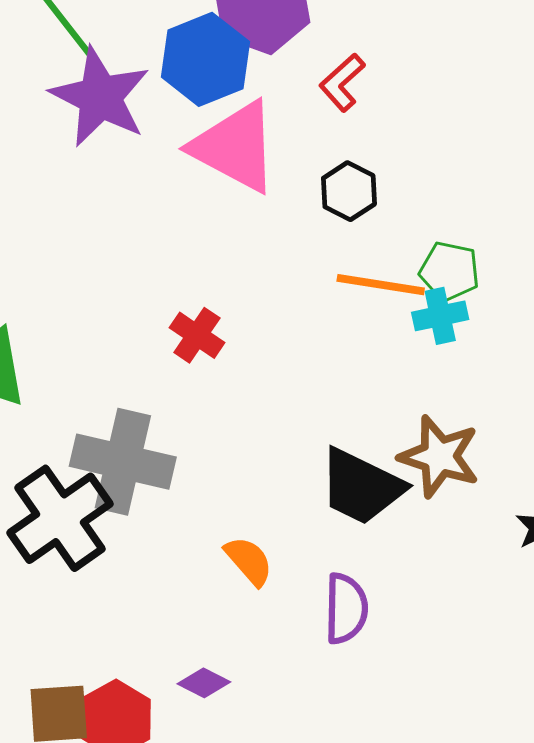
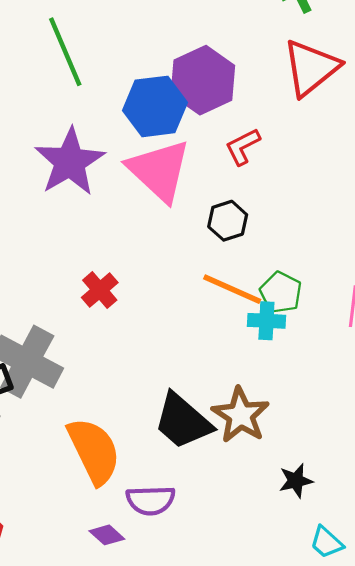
purple star: (100, 97) -> (70, 162), moved
orange semicircle: (249, 561) -> (94, 451), size x1.8
purple semicircle: (346, 609) -> (151, 500), turned 72
purple diamond: (204, 683) -> (107, 535), moved

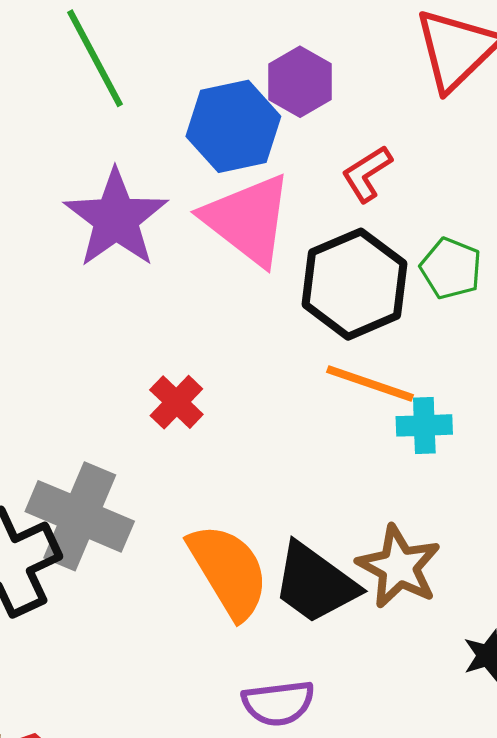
purple hexagon: (203, 80) -> (300, 82), size x0.7
black hexagon: (228, 221) -> (355, 284), size x1.8
green pentagon: (281, 292) -> (451, 268), moved
orange semicircle: (94, 451) -> (229, 571), moved

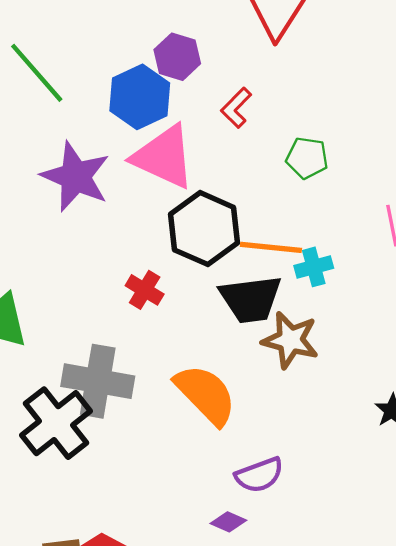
black hexagon: (355, 284) -> (204, 229), moved
brown star: (399, 567) -> (290, 340), moved
black trapezoid: (315, 583) -> (251, 299), moved, turned -30

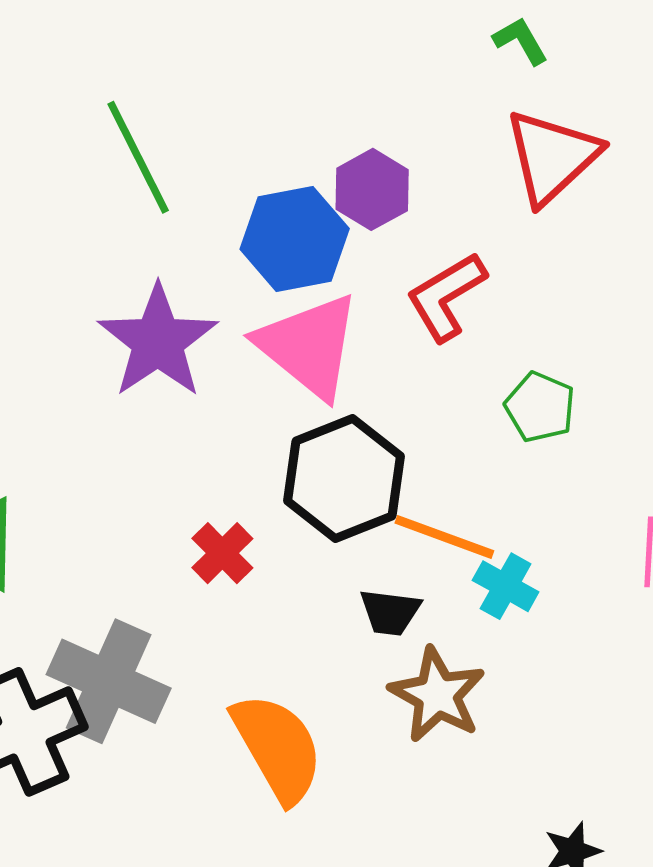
red L-shape: (236, 108) -> (446, 296), size x1.4
cyan cross: (314, 267) -> (506, 586), turned 30
black trapezoid: (251, 299) -> (390, 612), size x0.6

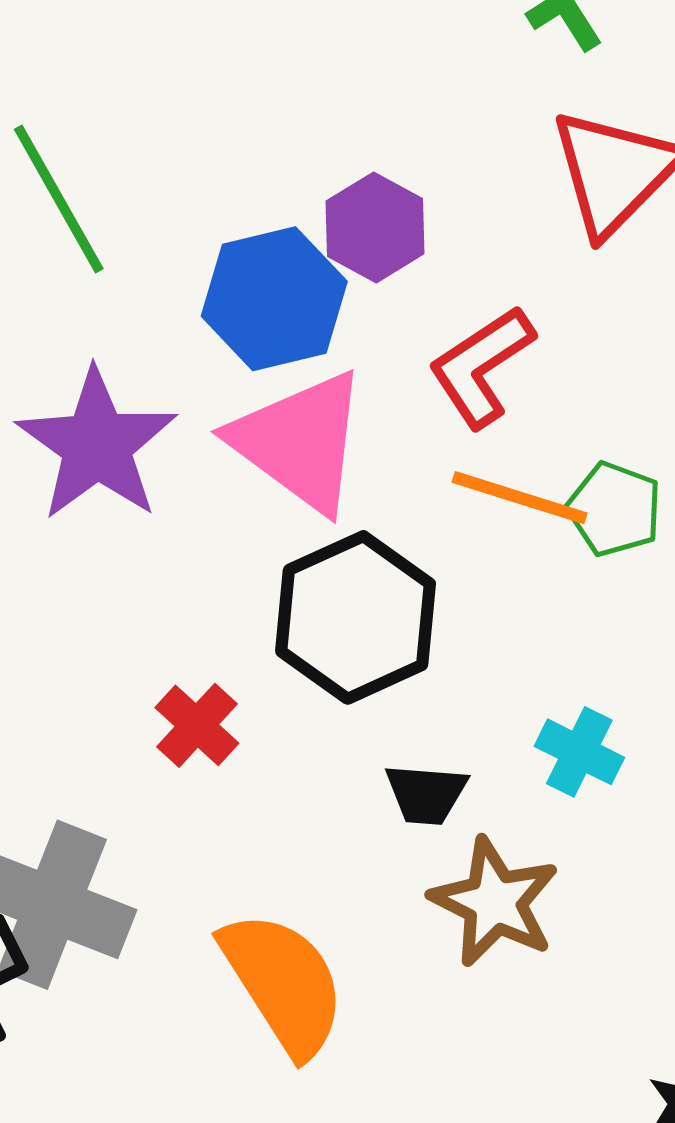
orange line: (444, 537) -> (520, 498), moved

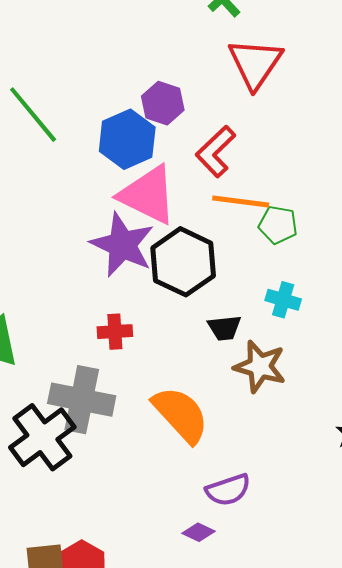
purple star: (97, 445) -> (122, 245), moved
green pentagon: (614, 509) -> (278, 225), moved
red cross: (197, 725) -> (115, 332), moved, turned -36

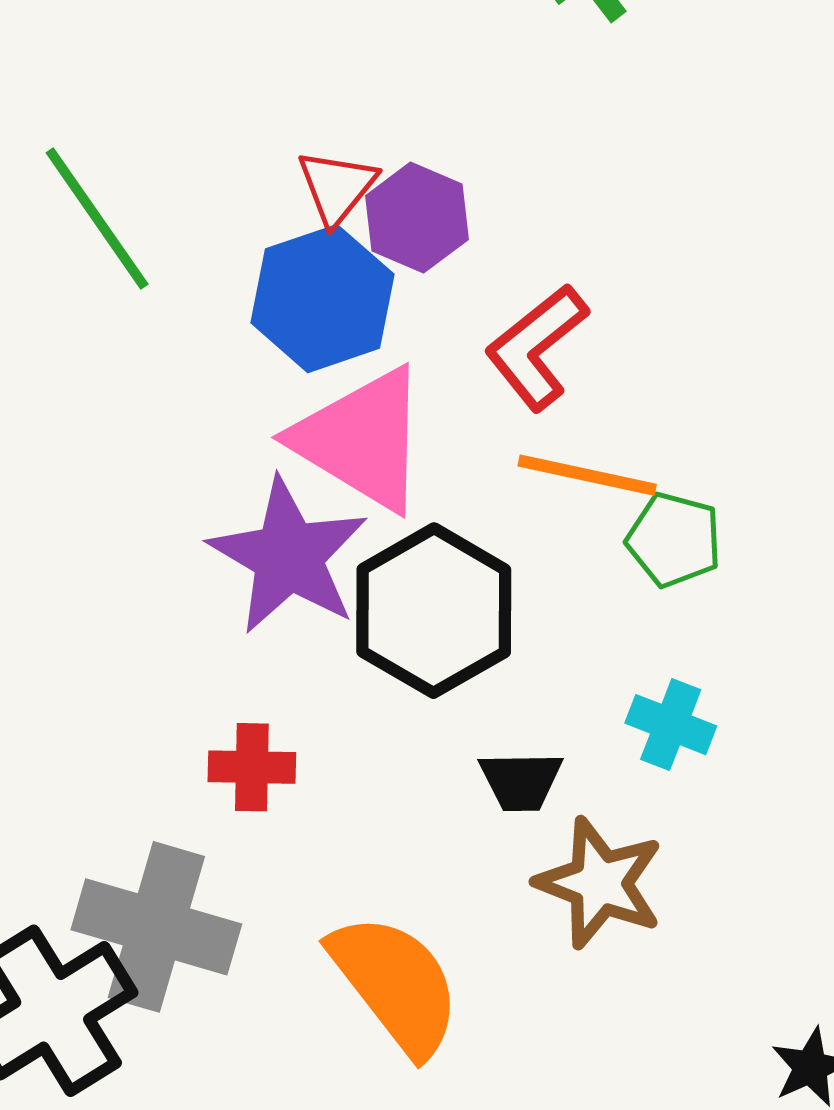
red triangle: (255, 63) -> (337, 187), moved, size x0.6

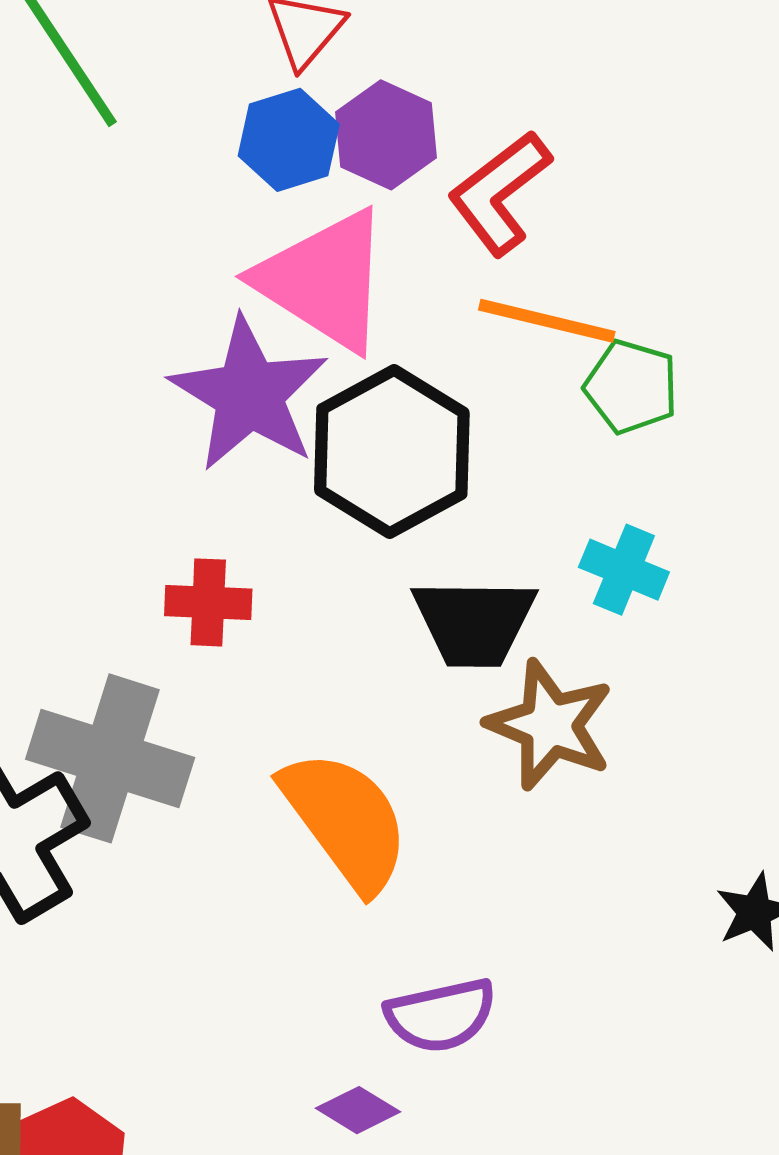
purple hexagon: (417, 218) -> (386, 135), moved
blue hexagon: (323, 299) -> (289, 140), size x0.7
black trapezoid: (521, 781) -> (474, 622), size x1.5

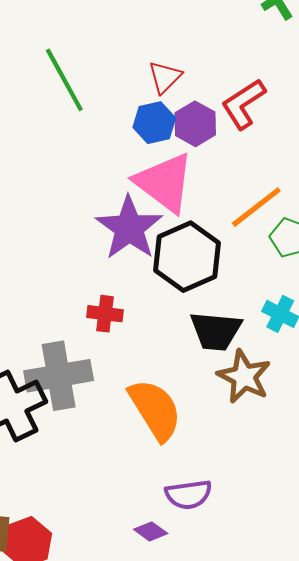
red L-shape: (500, 193) -> (243, 104), moved
orange line: (547, 321) -> (256, 207), turned -56
gray cross: (110, 758) -> (59, 376), turned -32

